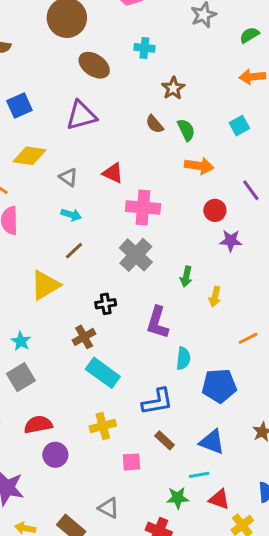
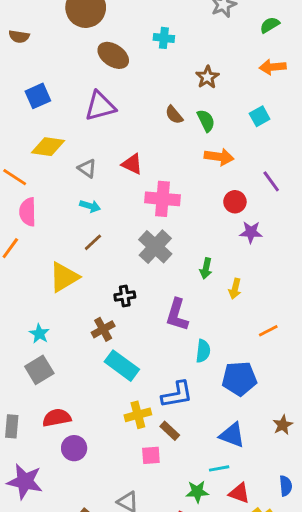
brown star: (173, 88) -> (207, 77), moved
yellow cross: (103, 426) -> (138, 415), moved
brown rectangle: (165, 440) -> (170, 431), moved

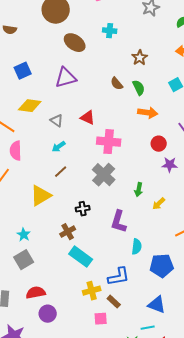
cyan arrow: (90, 206) -> (59, 147), turned 128
yellow arrow: (235, 289) -> (159, 204), turned 32

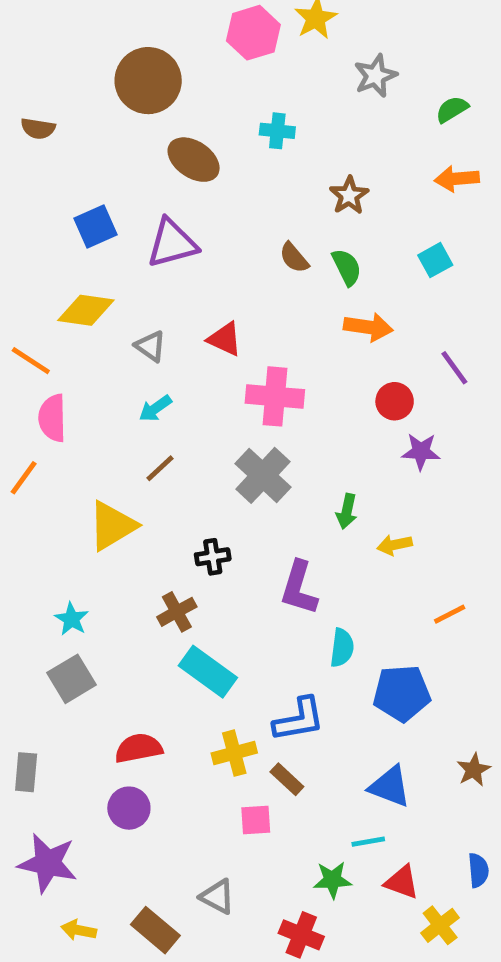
blue square: (23, 71) -> (95, 227), moved
yellow arrow: (159, 204) -> (395, 545), turned 32
red semicircle: (36, 293) -> (139, 748), moved

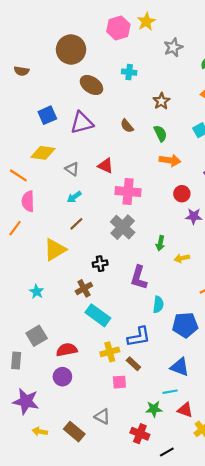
brown semicircle: (294, 258) -> (127, 126), moved
gray square: (72, 679) -> (37, 336), moved

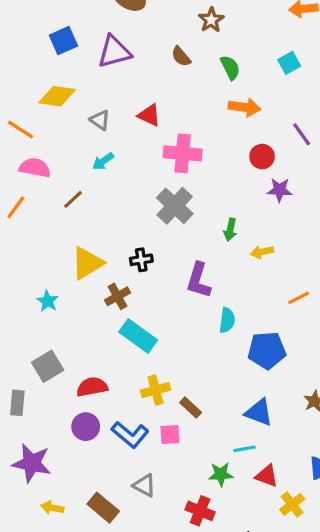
brown star: (161, 101) -> (211, 20), moved
pink semicircle: (28, 201) -> (35, 168), turned 102
brown line: (76, 224) -> (73, 199), moved
yellow triangle: (55, 250) -> (87, 263), moved
blue L-shape: (139, 337) -> (130, 435), moved, turned 50

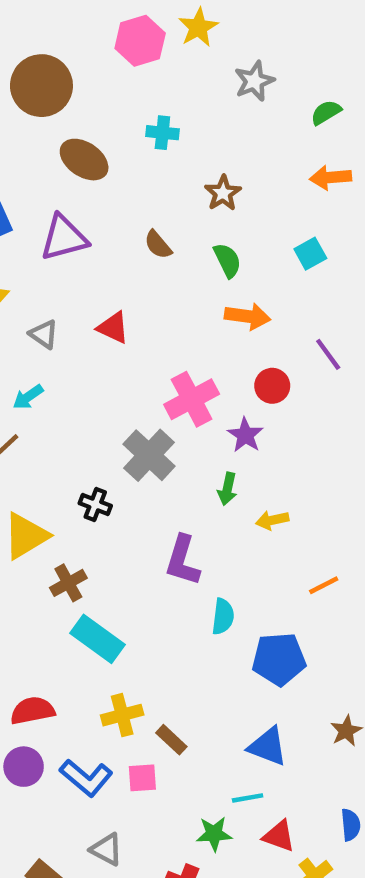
brown star: (211, 20) -> (223, 193), moved
pink cross: (183, 153) -> (192, 399), moved, turned -33
cyan arrow: (103, 161) -> (28, 397), moved
purple star: (280, 190) -> (245, 435), moved, turned 30
black cross: (141, 260) -> (95, 505), moved, turned 30

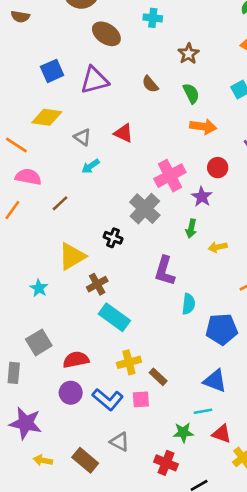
cyan arrow: (28, 397) -> (91, 166), moved

